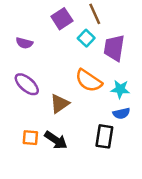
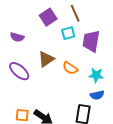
cyan square: (86, 38) -> (68, 33), turned 32
orange semicircle: (89, 81) -> (70, 68), size x0.7
brown triangle: (60, 104) -> (46, 59), moved

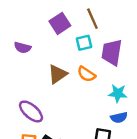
orange semicircle: (70, 68) -> (86, 74), moved
purple ellipse: (19, 71) -> (31, 111), moved

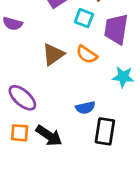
cyan square: (84, 43) -> (84, 18), turned 35
blue semicircle: (119, 117) -> (85, 108), moved

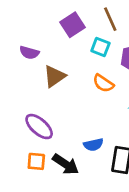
brown triangle: (53, 54) -> (54, 76), moved
blue semicircle: (85, 108) -> (93, 145), moved

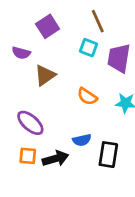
purple square: (73, 25) -> (48, 26), moved
orange semicircle: (103, 83) -> (87, 96), moved
black arrow: (66, 164) -> (55, 159), turned -50

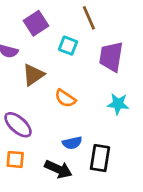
cyan square: (88, 48) -> (68, 46), moved
orange semicircle: (87, 96) -> (65, 98), moved
black arrow: (55, 159) -> (58, 169), moved, turned 40

